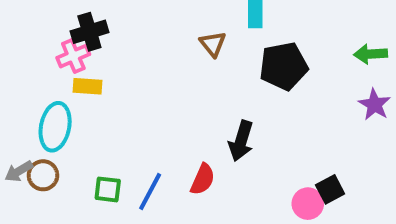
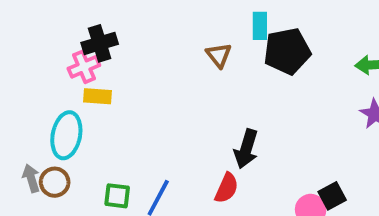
black pentagon: (284, 66) -> (287, 51), moved
gray arrow: (19, 171) -> (31, 178), turned 104
red semicircle: (203, 179) -> (227, 188), moved

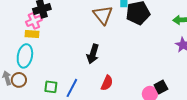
brown triangle: (219, 55) -> (103, 15), size x1.5
yellow rectangle: (98, 96) -> (32, 34), moved
black arrow: (246, 149) -> (93, 54), moved

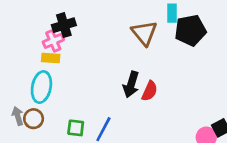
red semicircle: (107, 83) -> (150, 91), moved

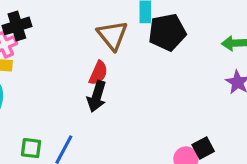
red semicircle: (150, 91) -> (98, 73), moved

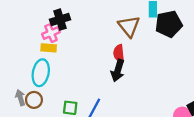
red semicircle: (98, 73) -> (119, 53), turned 150

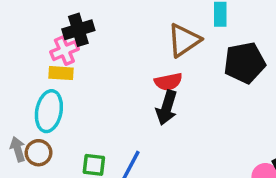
black pentagon: (169, 24) -> (245, 63), moved
brown triangle: (129, 26) -> (184, 40), turned 35
red semicircle: (119, 53) -> (168, 82), turned -96

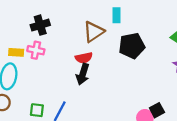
black cross: (78, 30) -> (40, 25), moved
pink cross: (64, 51) -> (36, 50), moved, turned 35

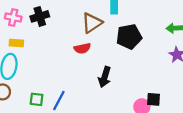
pink cross: (36, 50) -> (13, 18), moved
black arrow: (83, 74) -> (105, 77), moved
black square: (157, 110) -> (154, 99), turned 32

